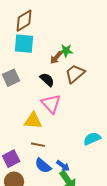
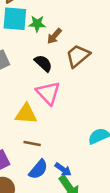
green star: (66, 51) -> (37, 24), moved
blue semicircle: (43, 166) -> (38, 169), turned -90

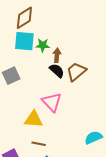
brown arrow: (54, 36) -> (57, 55), turned 144
black semicircle: (43, 63) -> (57, 71), moved

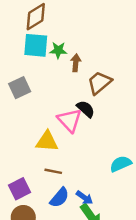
black semicircle: (57, 71) -> (86, 109), moved

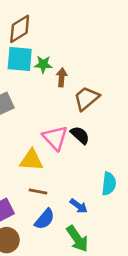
black semicircle: (86, 109) -> (80, 135), moved
cyan semicircle: (121, 164) -> (109, 184), turned 120
blue arrow: (84, 198) -> (79, 206), moved

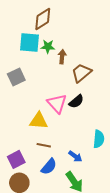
brown diamond: (20, 29) -> (43, 19), moved
black semicircle: (80, 135) -> (76, 101), turned 98

